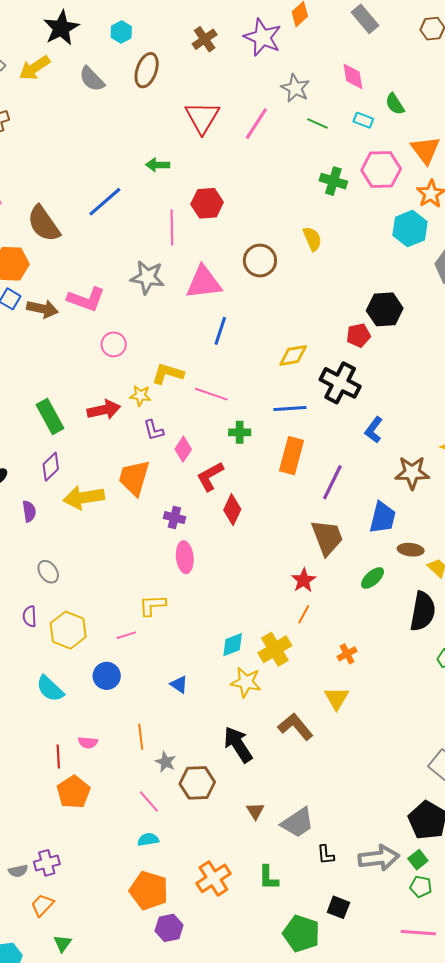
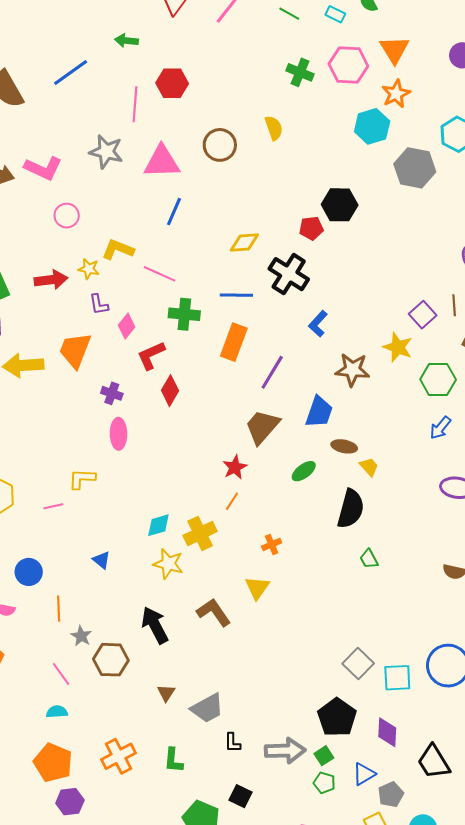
green cross: (240, 432) -> (184, 314), size x1.4
brown trapezoid: (327, 537) -> (262, 427), turned -123
blue circle: (107, 676) -> (29, 572), moved

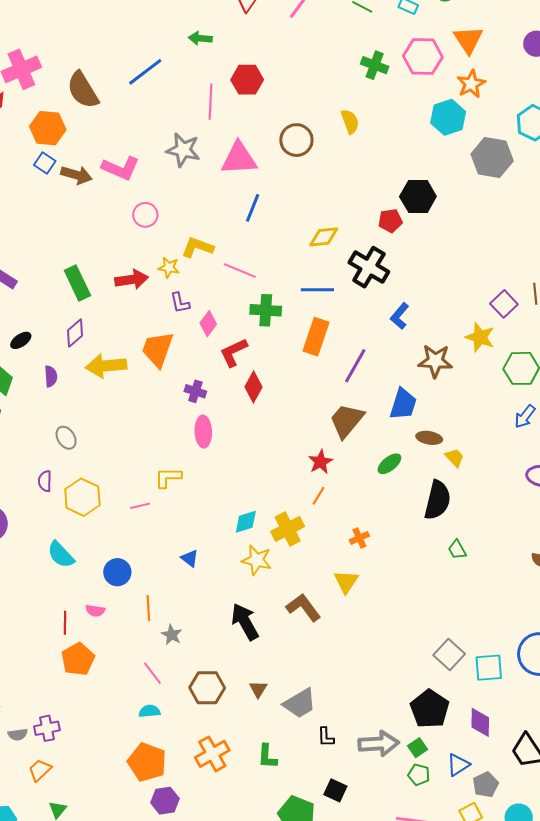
brown hexagon: (111, 660) -> (207, 688), moved

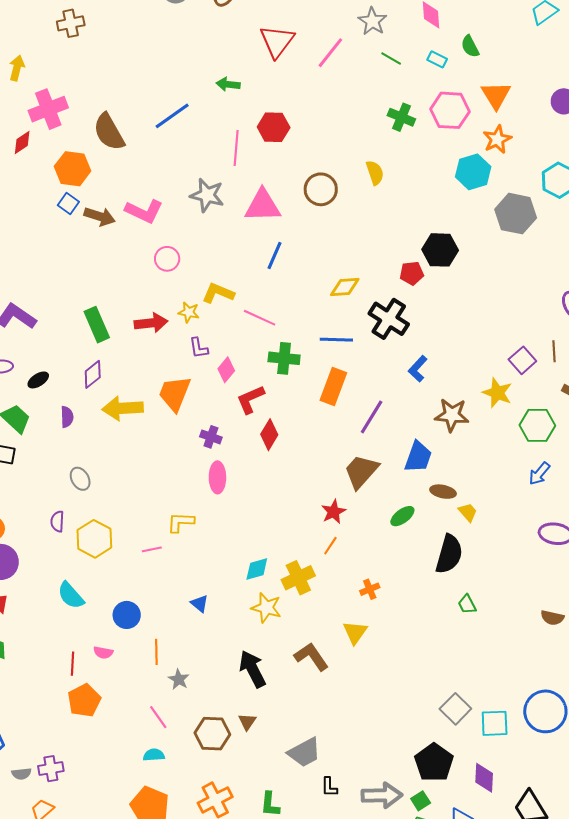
brown triangle: (258, 689) -> (247, 722), moved

